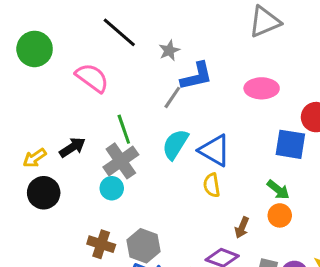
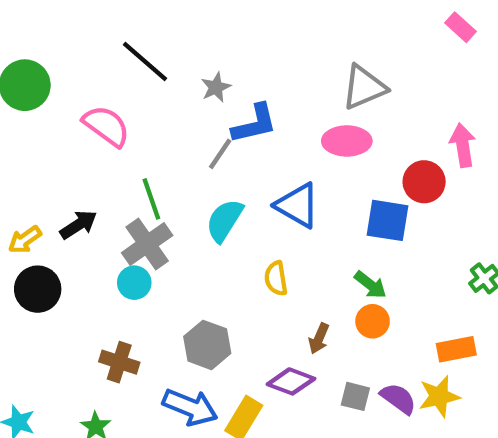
gray triangle: (265, 22) -> (364, 87), moved
blue triangle: (215, 150) -> (297, 205), moved
gray hexagon: (144, 246) -> (207, 345), moved

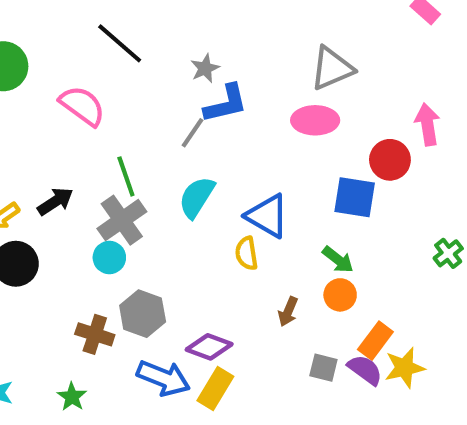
gray star: (216, 87) -> (205, 68), moved
blue triangle: (297, 205) -> (267, 216), moved
gray hexagon: (207, 345) -> (143, 314), moved
orange rectangle: (456, 349) -> (375, 341), moved, turned -42
purple diamond: (291, 381) -> (209, 347), moved

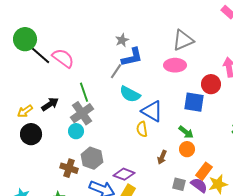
black line: (120, 43) -> (39, 54), moved
cyan semicircle: (197, 197) -> (130, 94), moved, turned -95

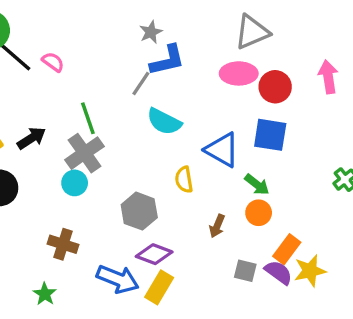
pink semicircle: (63, 58) -> (53, 62), size x0.6
red circle: (211, 84) -> (275, 87), moved
blue triangle: (152, 111) -> (222, 150), moved
gray hexagon: (92, 158) -> (139, 211), moved

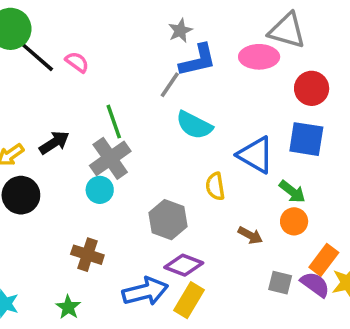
gray triangle: (252, 32) -> (287, 31), turned 39
pink ellipse: (239, 73) -> (259, 57), moved
brown arrow: (217, 226) -> (250, 235), turned -85
blue arrow: (118, 279) -> (145, 291), turned -36

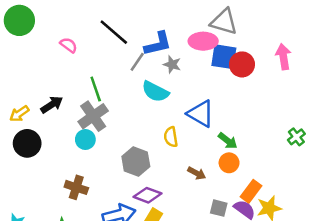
gray star: (180, 31) -> (172, 64), moved, turned -30
black line: (35, 55) -> (114, 32), moved
blue square: (306, 139) -> (224, 57), moved

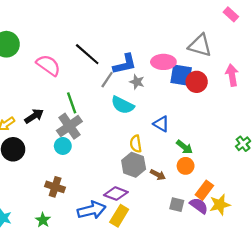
gray triangle: (224, 22) -> (200, 45), moved
pink semicircle: (69, 45) -> (48, 65), size x1.6
blue triangle: (201, 114) -> (161, 124), size x0.7
gray hexagon: (136, 162) -> (134, 165), moved

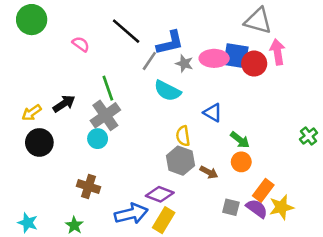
pink ellipse: (163, 62) -> (214, 58), moved
pink semicircle: (48, 65) -> (81, 44), size x0.6
pink arrow: (232, 75) -> (277, 52), moved

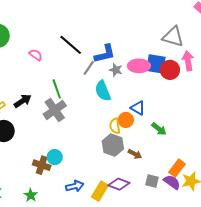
cyan semicircle: (167, 91) -> (103, 91), turned 40
cyan circle: (98, 139) -> (55, 157), moved
orange circle: (241, 162) -> (126, 120), moved
purple diamond: (160, 194) -> (119, 184), moved
blue arrow: (131, 214) -> (75, 186), size x0.7

